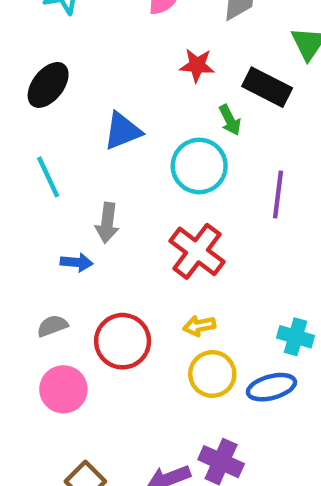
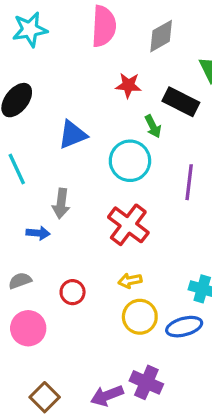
red circle: (123, 341) -> (73, 292), size x0.6

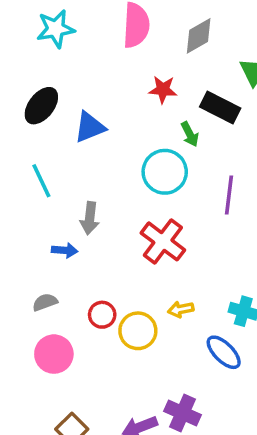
blue triangle: (73, 135) -> (90, 127), moved
yellow arrow: (130, 281) -> (181, 309), moved
yellow circle: (140, 317) -> (138, 331), moved
blue ellipse: (184, 327) -> (224, 352), turned 60

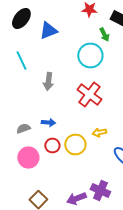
blue arrow: (65, 250) -> (48, 122), moved
red circle: (102, 315) -> (52, 146), moved

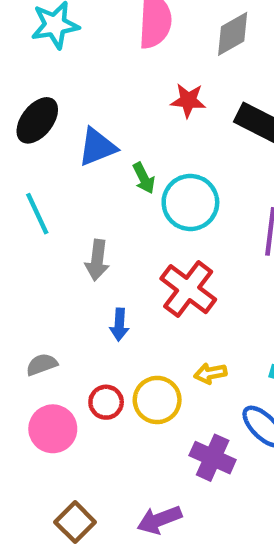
green arrow: (104, 34) -> (144, 178), moved
blue arrow: (48, 122) -> (119, 325), moved, turned 88
purple cross: (100, 190) -> (213, 458), moved

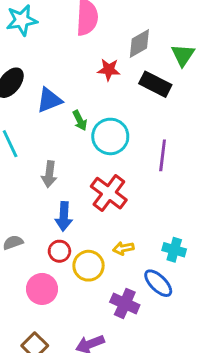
gray diamond: (233, 34) -> (139, 43), moved
blue arrow: (119, 325) -> (64, 216), size x1.4
red circle: (106, 402) -> (59, 251), moved
pink circle: (53, 429) -> (42, 289), moved

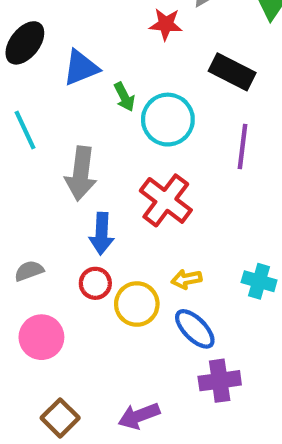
black rectangle: (155, 84) -> (232, 72), moved
gray arrow: (49, 174) -> (81, 173), size x1.4
blue ellipse: (158, 283) -> (195, 329), moved
pink circle: (42, 289) -> (41, 337), moved
purple cross: (125, 303) -> (220, 381), moved, turned -32

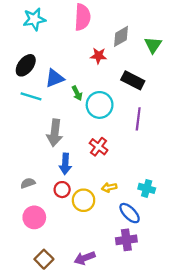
cyan line: (25, 130) -> (31, 96), moved, turned -48
red cross: (166, 200) -> (99, 147), size x0.7
blue ellipse: (195, 329) -> (130, 213), moved

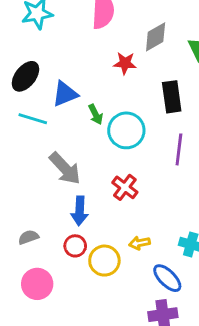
black rectangle: (133, 80) -> (172, 97), turned 55
gray arrow: (55, 133) -> (65, 168), turned -50

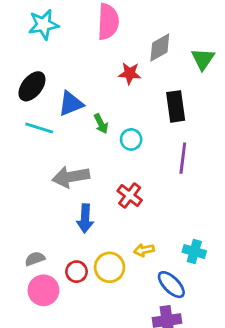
cyan circle: (126, 130) -> (131, 139), size x0.6
gray arrow: (65, 168) -> (71, 177), turned 123
gray semicircle: (28, 237) -> (35, 259), moved
red circle: (75, 246) -> (77, 272), moved

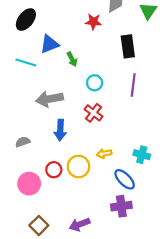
black ellipse: (32, 86) -> (26, 20), moved
cyan circle: (131, 139) -> (95, 83), moved
gray semicircle: (35, 259) -> (23, 142), moved

